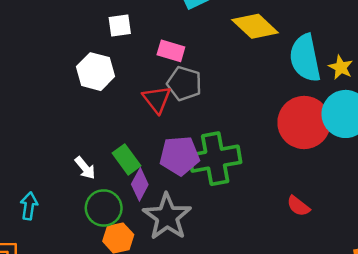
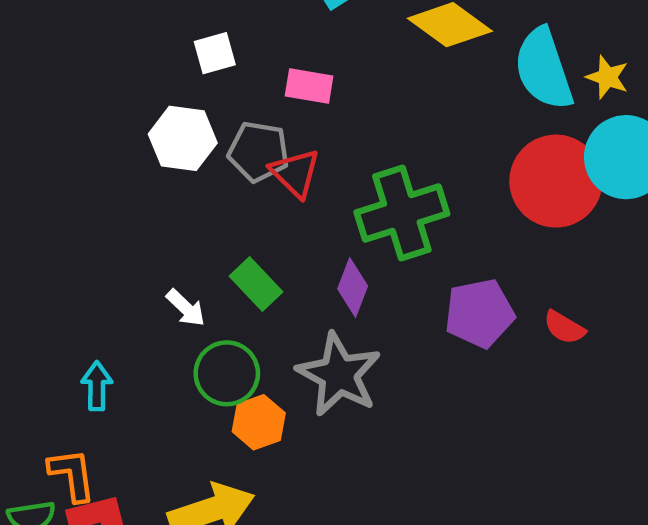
gray pentagon: (184, 83) -> (259, 152), moved
purple pentagon: (180, 156) -> (479, 313), moved
green cross: (215, 159) -> (402, 213), moved
purple diamond: (140, 184) -> (353, 287), moved

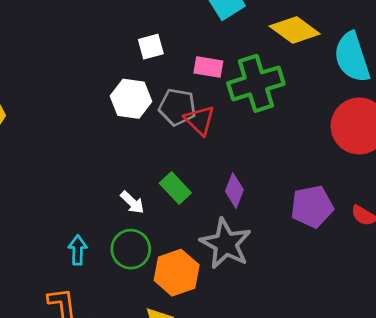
green cross: (402, 213) -> (256, 83), moved
green circle: (227, 373) -> (131, 249), moved
orange hexagon: (259, 422) -> (177, 273), size x1.4

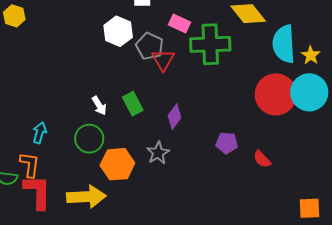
purple pentagon: (312, 207) -> (227, 143), size x0.7
gray star: (226, 244) -> (158, 153), size x0.6
cyan arrow: (78, 250) -> (40, 133), moved

